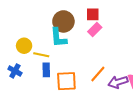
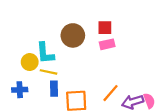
pink rectangle: (95, 30) -> (107, 44), turned 32
cyan L-shape: (58, 38) -> (45, 53), moved
blue cross: (15, 71) -> (20, 90), turned -32

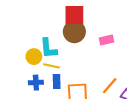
red square: (105, 28) -> (74, 15), moved, size x1.5
blue cross: (20, 90) -> (36, 83), moved

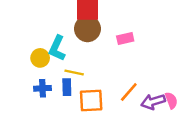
cyan L-shape: (48, 48) -> (57, 48), turned 30
yellow line: (52, 66) -> (74, 73), moved

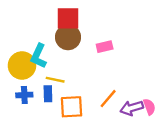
yellow circle: (40, 58) -> (22, 65), size x1.5

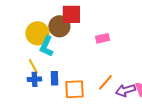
brown circle: (68, 37) -> (59, 26), moved
yellow circle: (22, 65) -> (37, 33), moved
yellow line: (55, 80) -> (33, 66), moved, turned 49

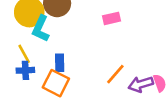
blue rectangle: (54, 78) -> (60, 63), moved
orange square: (74, 89) -> (56, 83), moved, turned 30

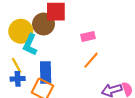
blue rectangle: (60, 63) -> (46, 73), size x1.5
orange line: (115, 74) -> (91, 60), moved

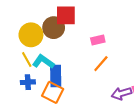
cyan L-shape: (30, 45) -> (43, 62), moved, turned 100
yellow line: (17, 65) -> (27, 60), moved

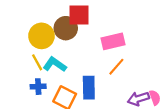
pink rectangle: (98, 40) -> (113, 41), size x1.5
blue rectangle: (56, 76) -> (89, 88), moved

